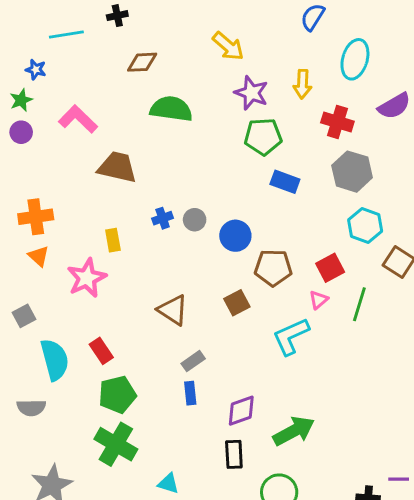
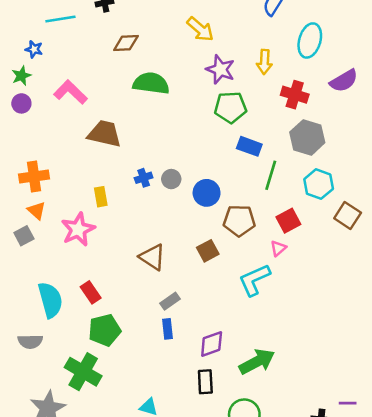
green line: (359, 304) -> (271, 175), moved
gray square: (24, 316) -> (24, 236), moved
green cross: (116, 444) -> (83, 372), moved

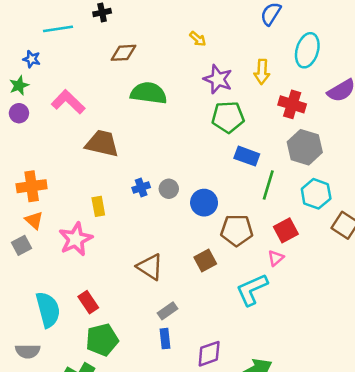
yellow arrow: (200, 29) -> (198, 39), size x0.6

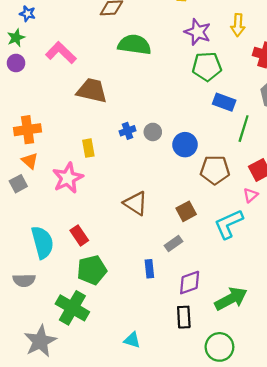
brown square: (205, 261) -> (186, 211), moved
gray rectangle: (168, 311) -> (173, 243), moved

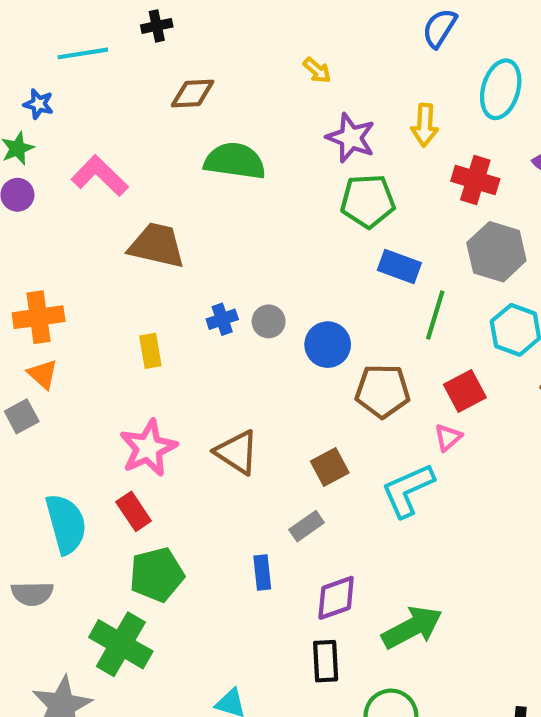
pink star: (68, 178) -> (148, 448), moved

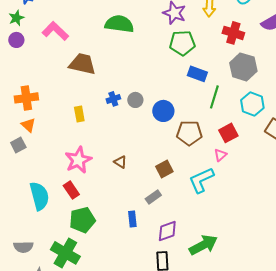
brown triangle: (237, 452) -> (120, 162), size x0.6
gray semicircle: (32, 594) -> (23, 247), moved

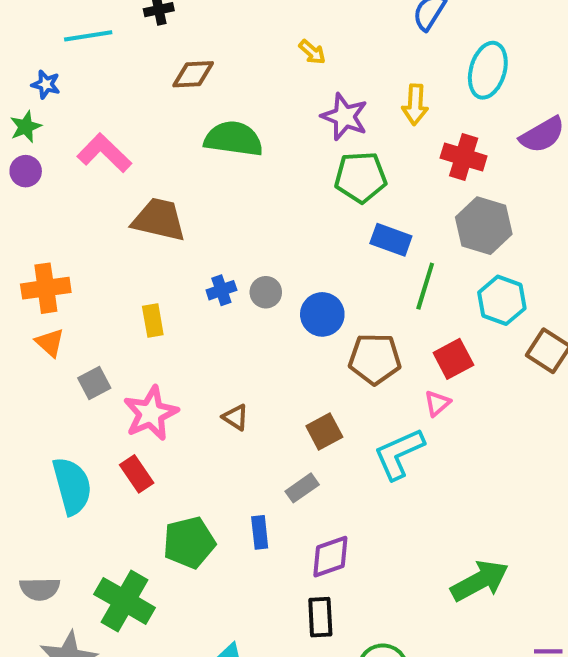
gray square: (18, 145) -> (94, 383), moved
green pentagon: (82, 220) -> (189, 542), moved
green arrow: (203, 245) -> (480, 581), moved

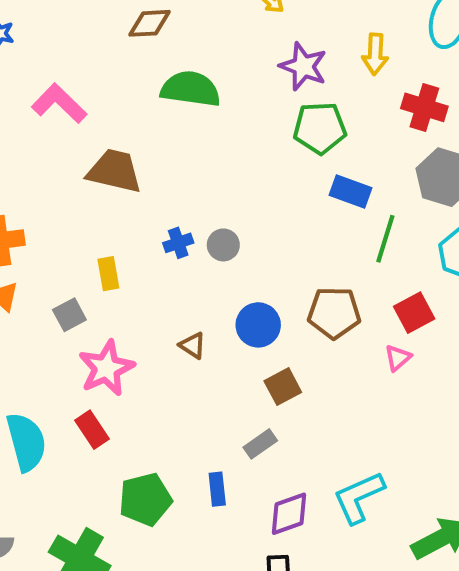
blue circle: (322, 314) -> (258, 325), moved
gray square: (94, 383) -> (69, 315), moved
brown triangle: (236, 417) -> (193, 345), moved
cyan L-shape: (399, 454) -> (359, 497), moved

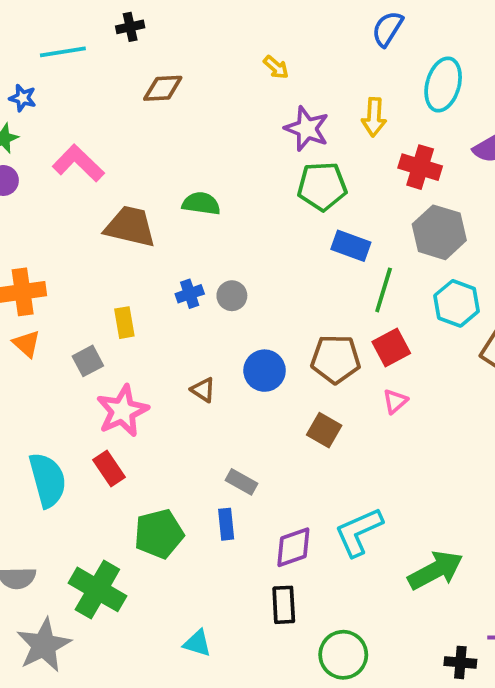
green semicircle: (190, 89) -> (201, 204), moved, size x0.7
red square: (414, 313) -> (391, 348), moved
brown square: (283, 387) -> (324, 430), moved, turned -32
gray rectangle: (260, 444) -> (241, 482), moved, turned 64

